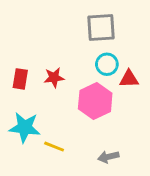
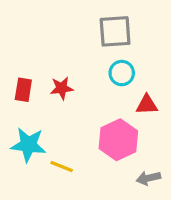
red triangle: (129, 79) -> (147, 105), moved
pink hexagon: (95, 101) -> (118, 140), moved
gray arrow: (108, 157) -> (148, 178), moved

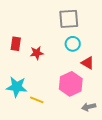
red rectangle: (23, 90) -> (16, 44), moved
red triangle: (147, 105) -> (88, 63), turned 32

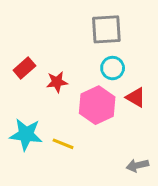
red rectangle: (16, 44) -> (24, 68), turned 40
pink hexagon: (71, 84) -> (97, 105), moved
yellow line: (37, 100) -> (63, 144), moved

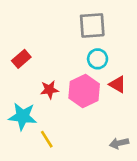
red star: (57, 82) -> (49, 90), moved
yellow line: (63, 144) -> (47, 139), moved, turned 36

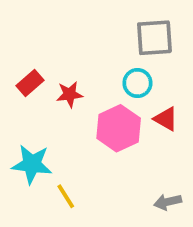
gray square: (92, 25) -> (154, 38), moved
red star: (49, 90) -> (70, 94), moved

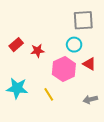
yellow line: (66, 196) -> (49, 94), moved
gray arrow: (168, 202) -> (90, 99), moved

